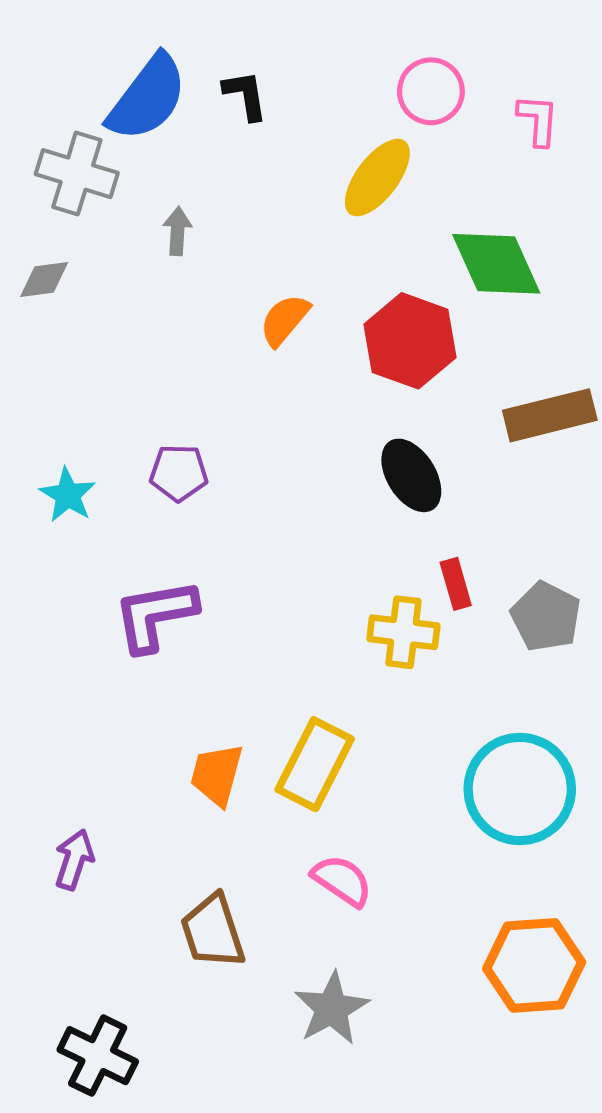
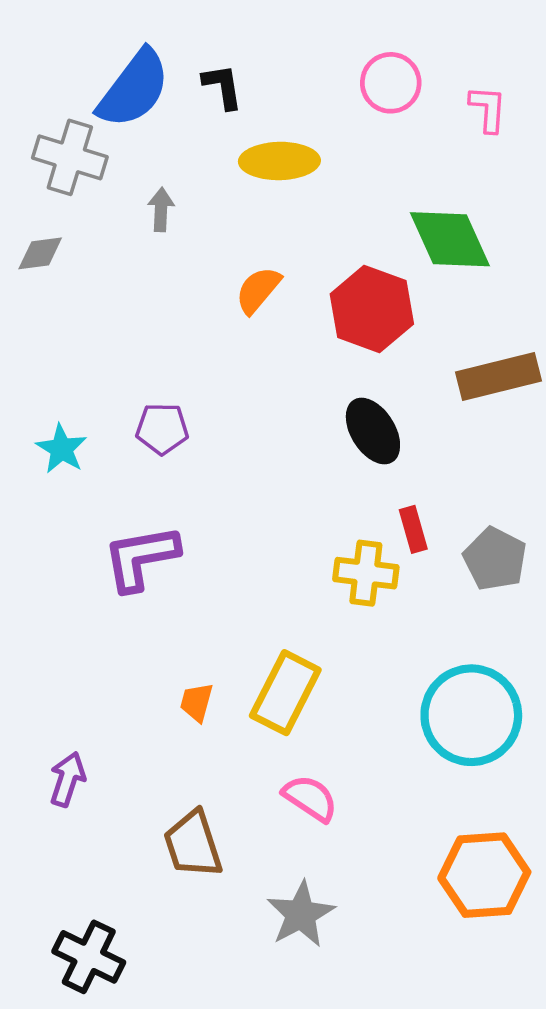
yellow ellipse: (377, 178) -> (279, 161), moved, turned 52
orange trapezoid: (217, 775) -> (197, 702), size x0.7

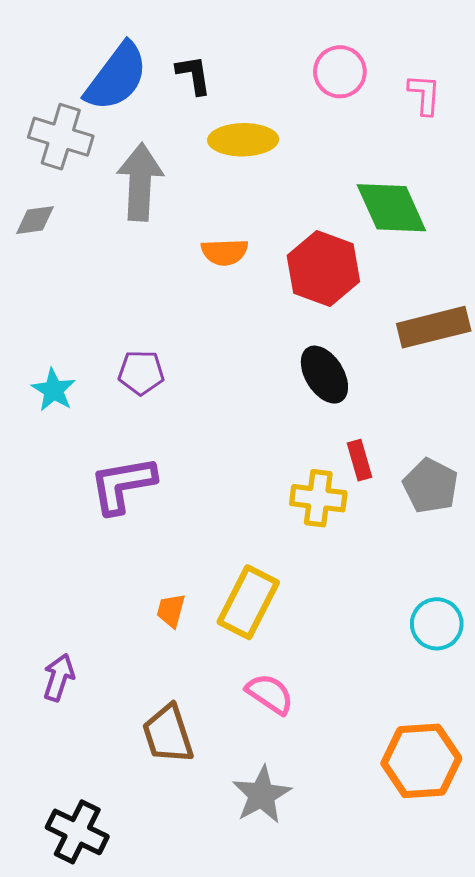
gray arrow: (161, 210) -> (140, 182), size x2.0
orange semicircle: (258, 290) -> (225, 252), turned -132
cyan circle: (471, 715) -> (437, 624), moved, size x0.6

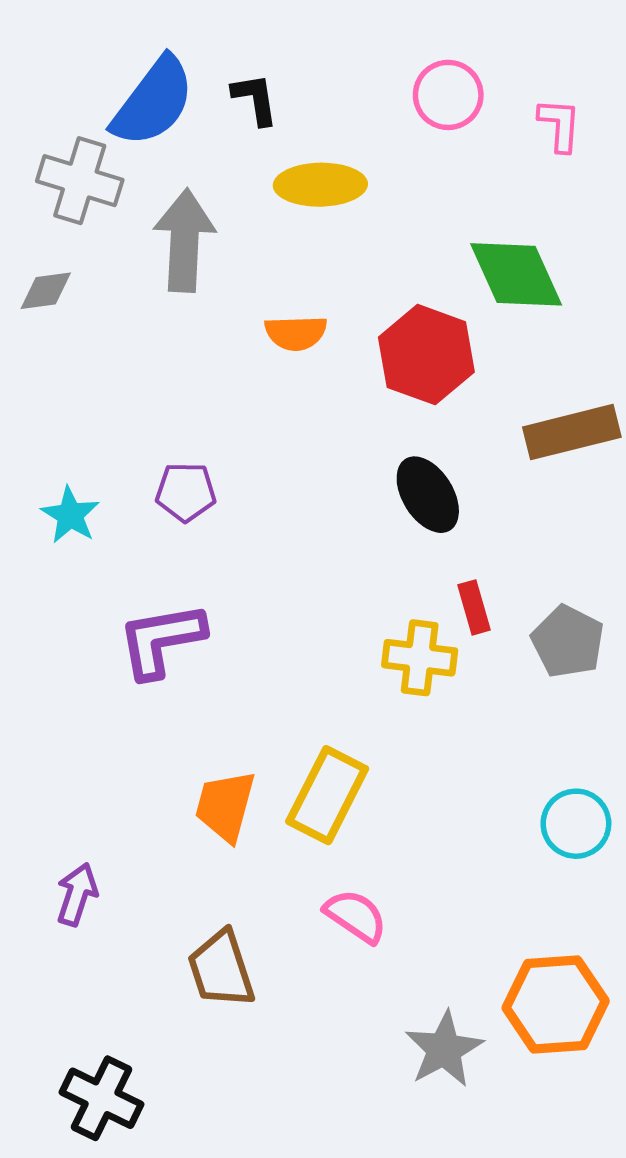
orange trapezoid: (171, 610) -> (225, 806), size x1.6
gray star: (262, 795) -> (444, 1049), moved

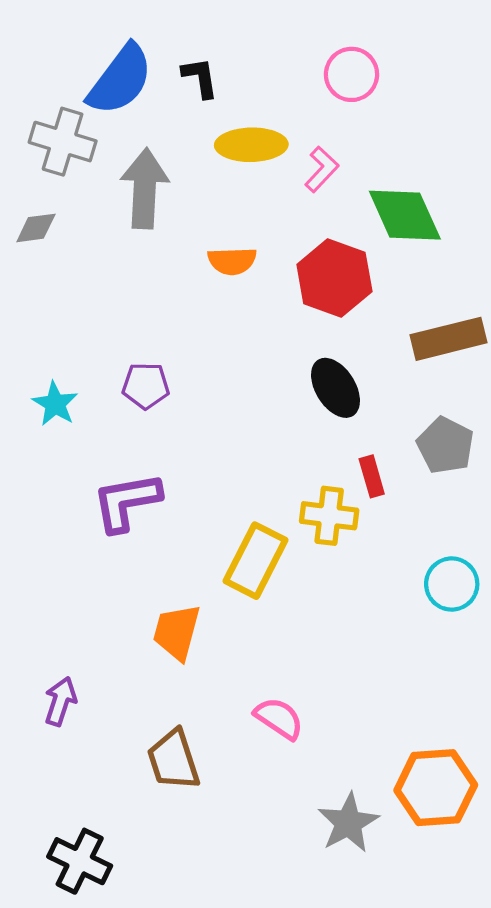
pink L-shape: (560, 125) -> (322, 169), moved, turned 39
gray pentagon: (568, 641) -> (445, 445), moved
yellow rectangle: (327, 795) -> (256, 561), moved
cyan circle: (576, 824) -> (452, 584), moved

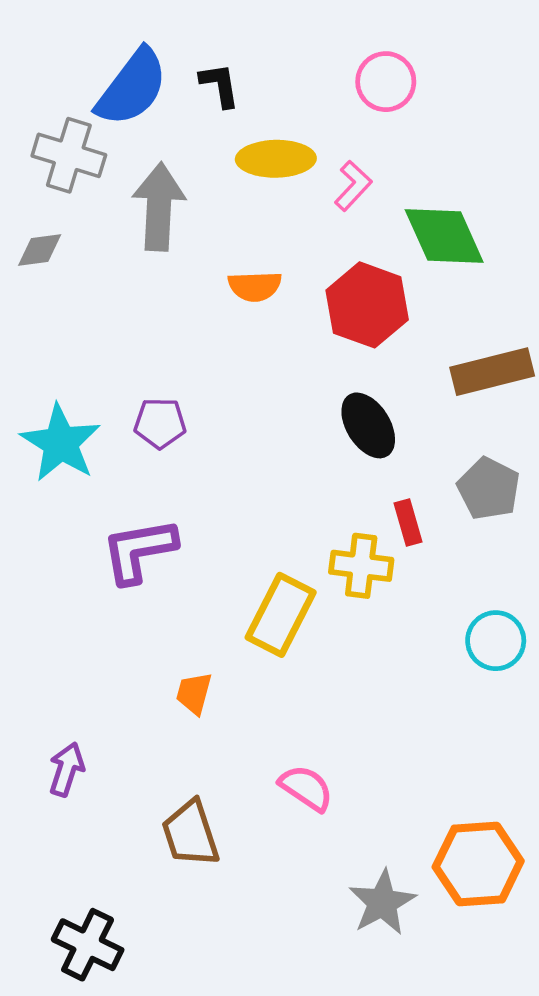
cyan star: (55, 404) -> (61, 443), size x1.6
orange trapezoid: (177, 632) -> (194, 693), size x0.7

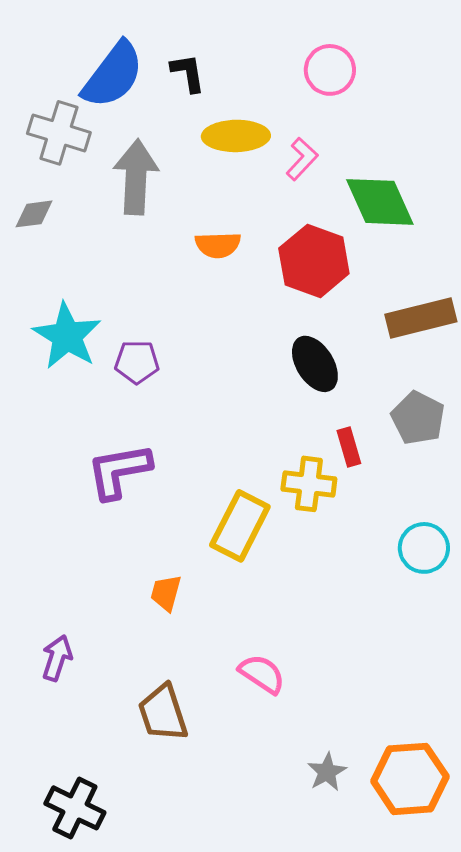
cyan star: (61, 443) -> (67, 336), moved
orange hexagon: (478, 864) -> (410, 779), moved
gray star: (382, 903) -> (327, 772), size x0.7

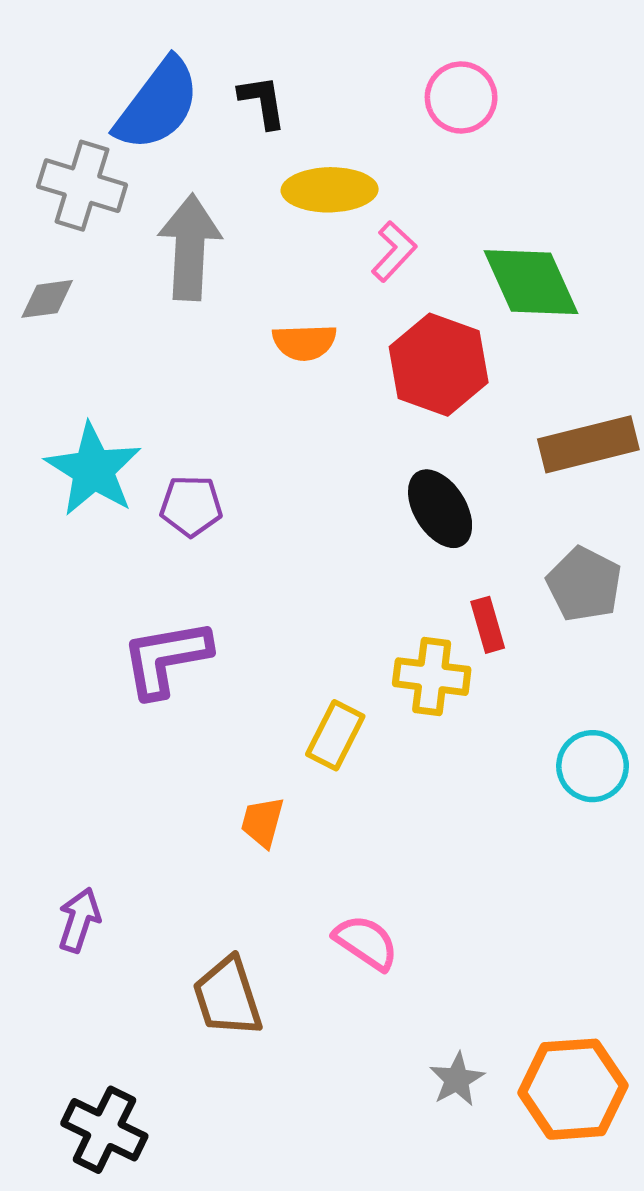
pink L-shape: (302, 159) -> (394, 251), moved
yellow rectangle: (240, 526) -> (335, 735), size x0.7
orange trapezoid: (166, 593) -> (262, 822), moved

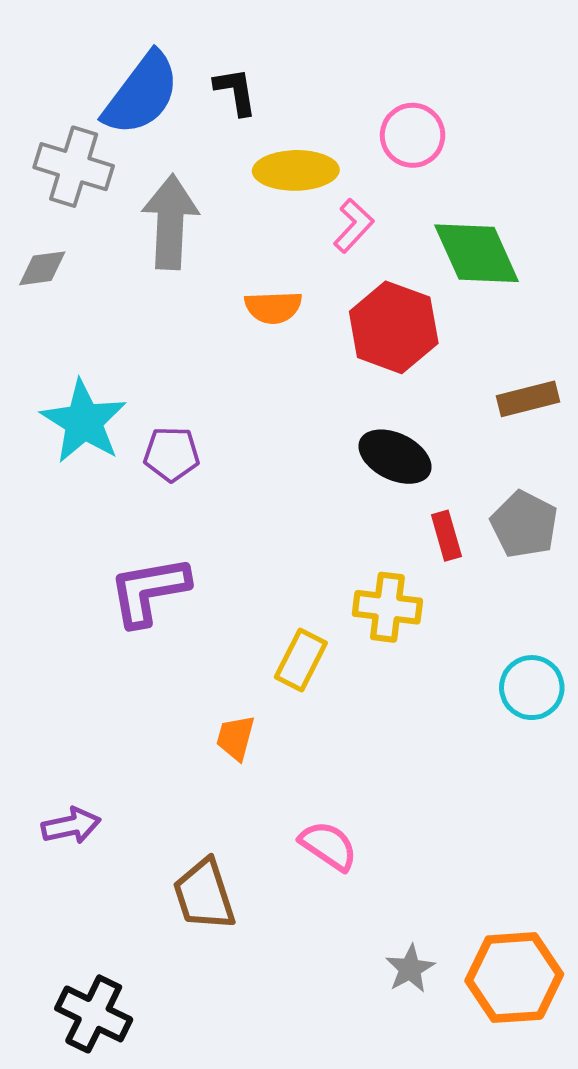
pink circle: (461, 97) -> (413, 135), moved
brown rectangle: (588, 444) -> (528, 399), size x0.7
black ellipse: (440, 509) -> (395, 457), turned -32
red rectangle: (488, 625) -> (446, 536), moved
purple arrow: (79, 920) -> (71, 826), turned 60

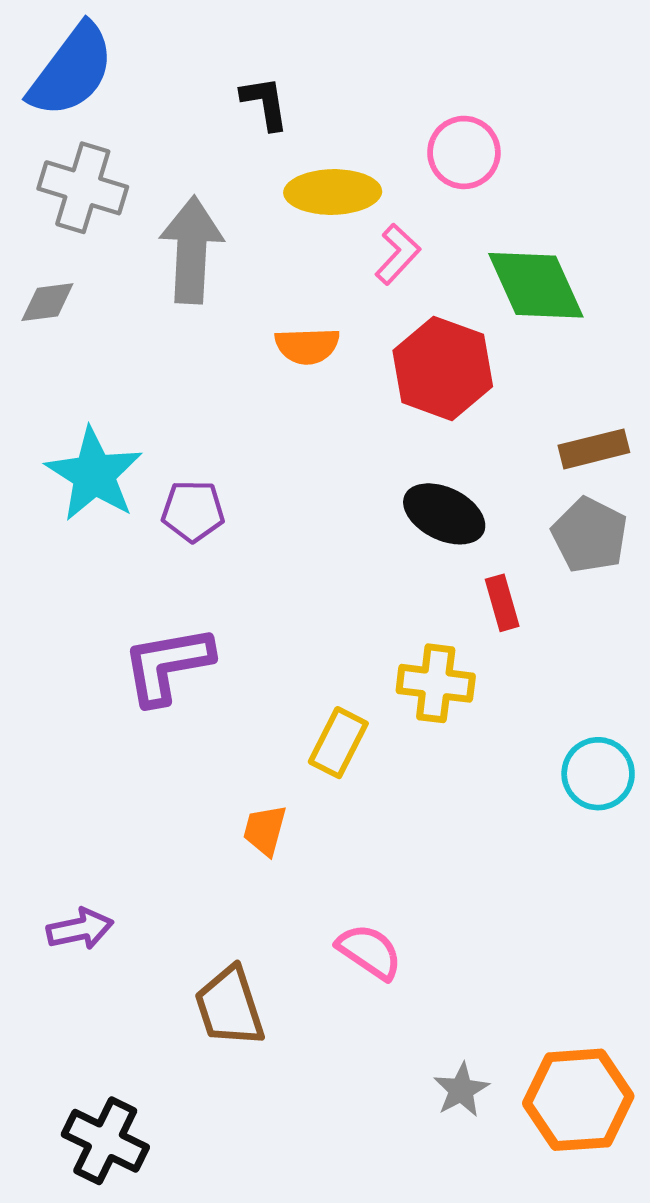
blue semicircle: (141, 94) -> (71, 71), moved
gray pentagon: (524, 524) -> (590, 535), moved

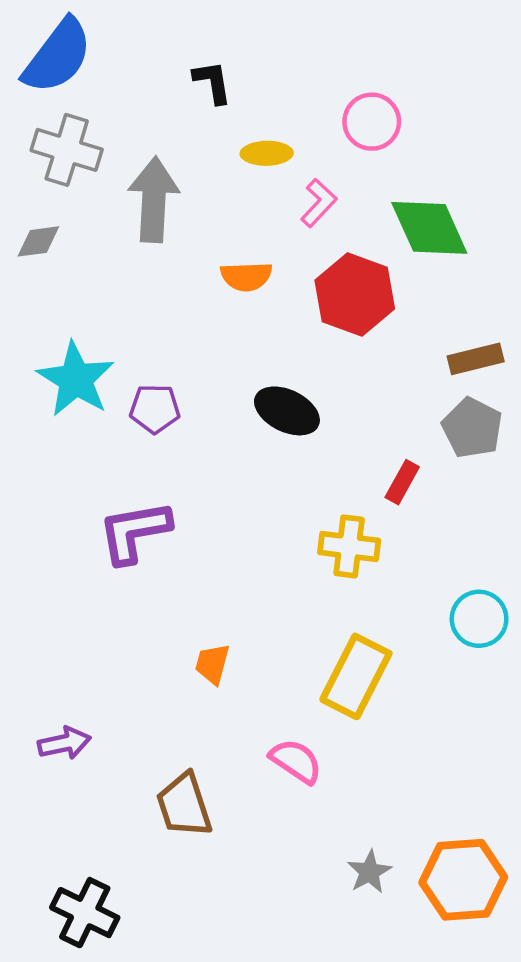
yellow ellipse: (333, 192) -> (267, 153), size x0.7
black ellipse: (444, 514) -> (287, 411), moved
red rectangle: (502, 603) -> (402, 482), turned 45
yellow rectangle: (338, 743) -> (356, 676), moved, size x1.5

